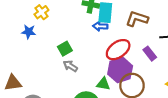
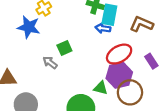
blue star: (29, 32) -> (29, 27), size x1.5
gray arrow: (70, 66) -> (50, 63), moved

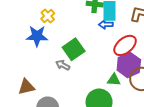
green square: (64, 48) -> (74, 49), size x1.5

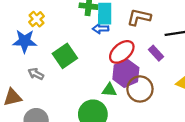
gray arrow: (63, 65) -> (36, 74), moved

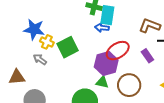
brown L-shape: (139, 17) -> (150, 26), moved
yellow cross: (36, 19) -> (47, 42), moved, turned -32
purple hexagon: (126, 73) -> (106, 63), moved

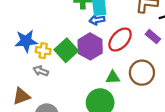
purple hexagon: (106, 63) -> (90, 46), moved

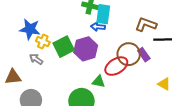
red ellipse: (120, 40) -> (116, 66), moved
brown circle: (142, 73) -> (129, 54), moved

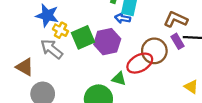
purple rectangle: (144, 55) -> (178, 41), moved
gray arrow: (36, 59) -> (52, 49), size x1.5
brown triangle: (13, 77) -> (25, 67), turned 30

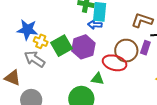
purple rectangle: (178, 41) -> (145, 48), moved, turned 56
red ellipse: (140, 63) -> (115, 63), turned 50

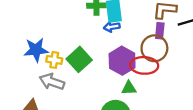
purple hexagon: (83, 47) -> (122, 61), moved
purple rectangle: (145, 48) -> (160, 31), moved

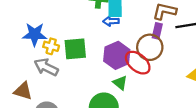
green square: (79, 59) -> (75, 49), turned 30
red ellipse: (144, 65) -> (138, 63), turned 30
green triangle: (129, 88) -> (120, 83), turned 35

